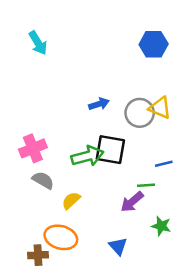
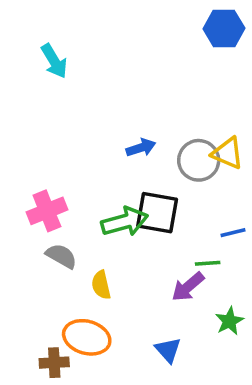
blue hexagon: (154, 44) -> (224, 28), moved
yellow semicircle: (71, 201) -> (101, 285), turned -60
green star: (161, 226) -> (229, 321), turned 30

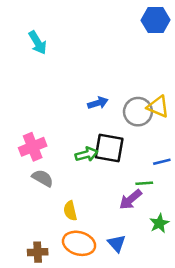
green arrow: (125, 222) -> (87, 154), size x0.7
yellow semicircle: (101, 285) -> (70, 211), moved
orange ellipse: (87, 337) -> (79, 243), moved

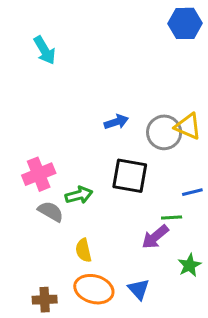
green arrow: (87, 154) -> (79, 195), moved

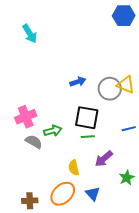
green line: (172, 217) -> (88, 137), moved
yellow semicircle: (83, 250) -> (74, 168), moved
orange ellipse: (94, 289) -> (63, 194), turned -60

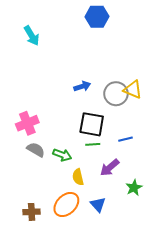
blue hexagon: (124, 16) -> (97, 17), moved
blue line: (129, 129) -> (125, 139), moved
green arrow: (53, 131) -> (62, 155), moved, turned 36

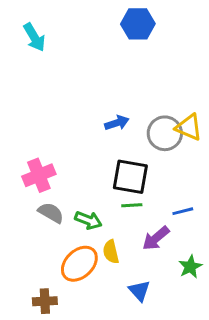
cyan arrow: (32, 36) -> (34, 37), moved
blue line: (125, 139) -> (183, 211), moved
orange ellipse: (66, 205) -> (79, 264), moved

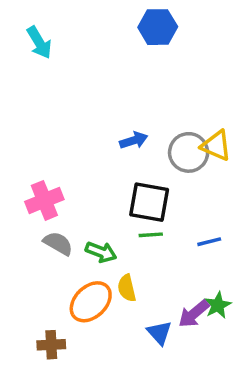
purple arrow: (156, 238) -> (194, 314), moved

